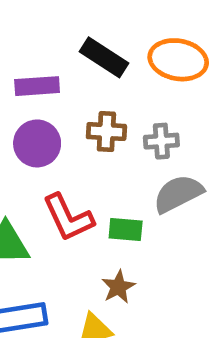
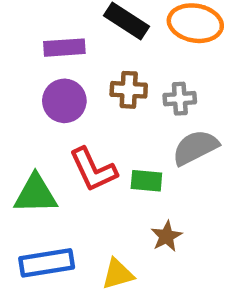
brown star: (118, 287) -> (166, 236), moved

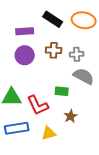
gray semicircle: (195, 147) -> (84, 76), turned 55
red L-shape: (93, 170) -> (38, 105), moved

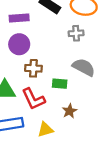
brown cross: (54, 50) -> (33, 68), moved
gray cross: (77, 54) -> (76, 33), moved

